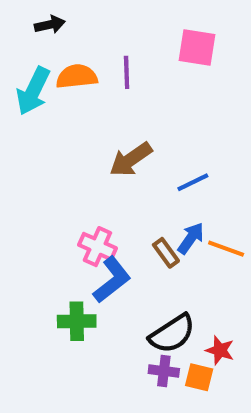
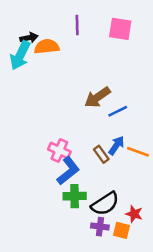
black arrow: (50, 25) -> (29, 38), moved
purple line: (127, 72) -> (77, 25), moved
brown arrow: (131, 159) -> (97, 97), moved
green cross: (77, 321) -> (75, 196), moved

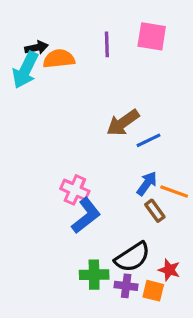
purple line: (77, 25) -> (107, 44), moved
brown rectangle: (101, 154) -> (155, 211), moved
green cross: (75, 196) -> (94, 275), moved

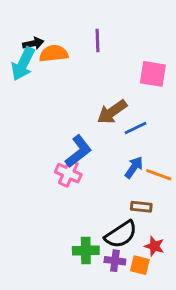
pink square: (152, 36) -> (153, 74), moved
brown rectangle: (155, 211) -> (141, 207), moved, turned -48
blue L-shape: (86, 215) -> (79, 151), moved

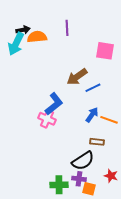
red star: (154, 246) -> (111, 176), moved
green cross: (86, 251) -> (59, 185), moved
orange square: (140, 265) -> (89, 189), moved

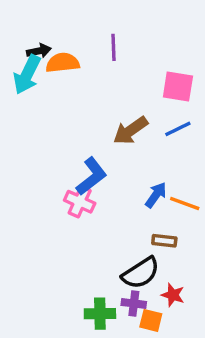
blue line: (93, 88) -> (178, 129), moved
red star: (111, 176) -> (173, 295), moved

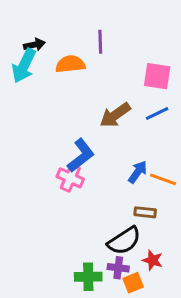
orange semicircle: (63, 63) -> (70, 64), moved
orange square: (151, 320) -> (133, 283), turned -36

